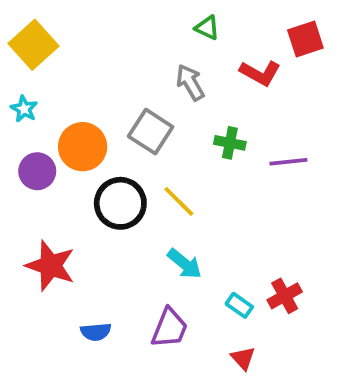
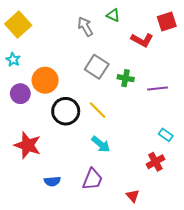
gray arrow: (190, 82) -> (85, 27), moved
gray square: (151, 132) -> (97, 67), moved
cyan rectangle: (239, 305) -> (166, 135), moved

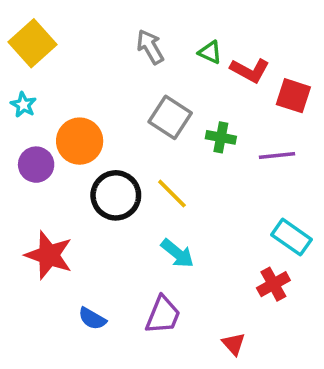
green triangle: (113, 15) -> (210, 52), moved
red square: (167, 21) -> (293, 96), moved, turned 36
cyan rectangle: (166, 135) -> (292, 237), size x1.5
blue semicircle: (52, 181) -> (92, 319), turned 35

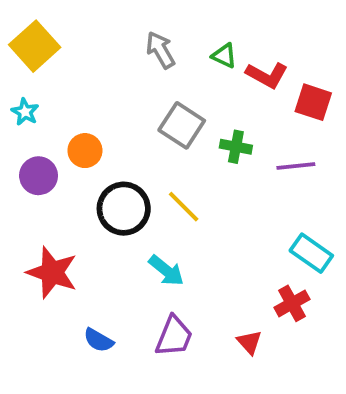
orange circle: (80, 141) -> (85, 151), size x0.7
cyan arrow: (177, 253) -> (166, 271), moved
red triangle: (234, 344) -> (249, 342), moved

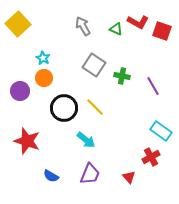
red L-shape: (267, 75) -> (138, 22), moved
red square: (313, 102) -> (162, 31), moved
cyan star: (25, 112) -> (43, 58), moved
purple line: (296, 166) -> (153, 86), turned 66

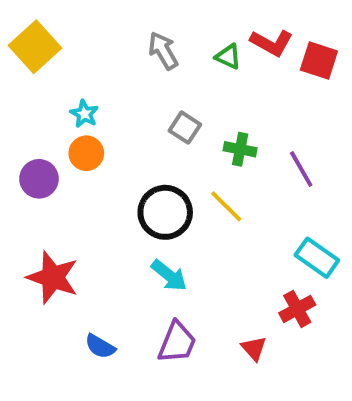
gray square: (94, 65) -> (185, 128), size x0.7
yellow line: (95, 107) -> (226, 206), moved
black circle: (64, 108) -> (165, 212), moved

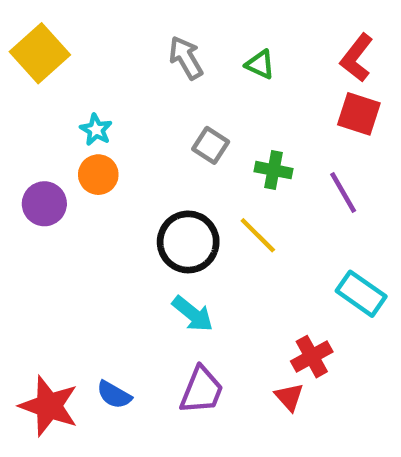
red L-shape: (272, 43) -> (357, 58), moved, turned 99
red square: (319, 61) -> (359, 114), moved
red star: (53, 277) -> (49, 406), moved
red cross: (297, 309) -> (312, 357), moved

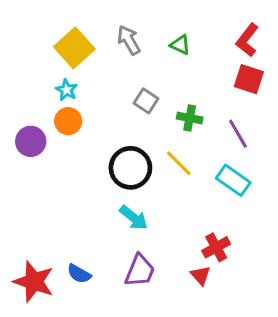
yellow square: (40, 53) -> (74, 48), moved
cyan rectangle: (361, 294) -> (233, 180), moved

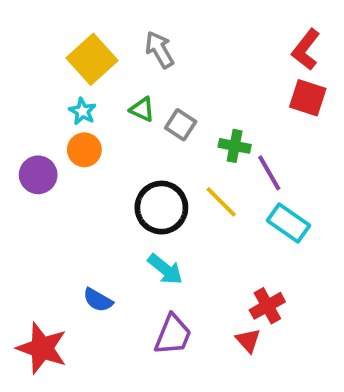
green triangle: (180, 45) -> (142, 109), moved
purple line: (238, 134) -> (269, 173), moved
blue semicircle: (79, 274) -> (98, 300), moved

